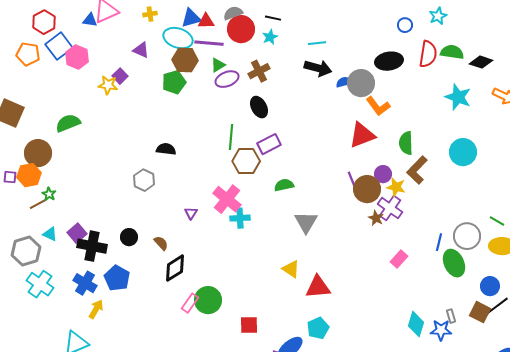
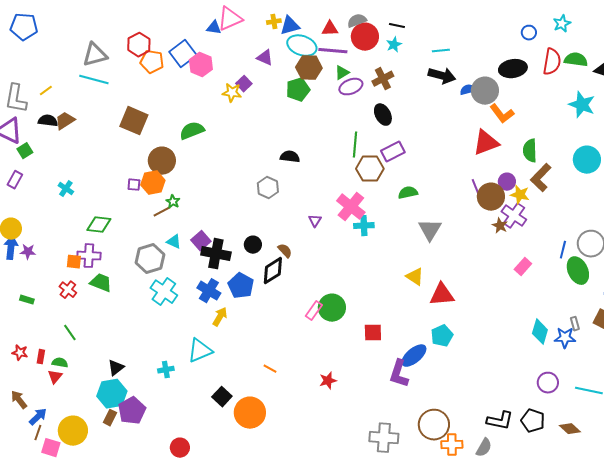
blue triangle: (191, 18) -> (290, 26), moved
red hexagon: (44, 22) -> (139, 45), moved
black diamond: (175, 268) -> (273, 271), moved

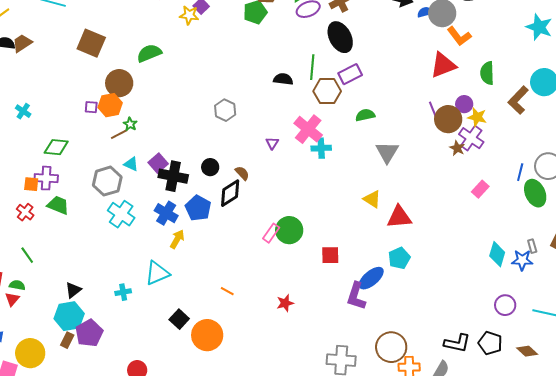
black ellipse: (383, 115) -> (340, 37), size x1.4
black semicircle: (290, 157) -> (283, 79), moved
brown L-shape: (541, 178) -> (518, 100), moved

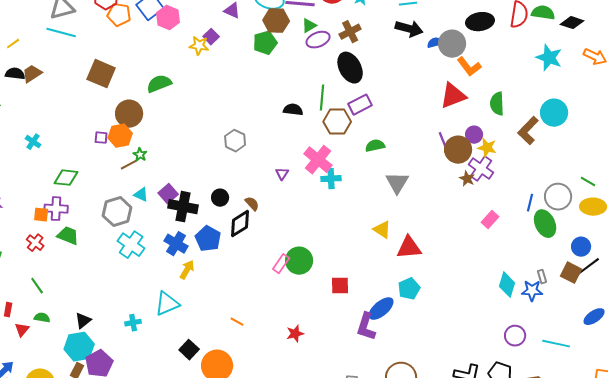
green semicircle: (17, 285) -> (42, 318), moved

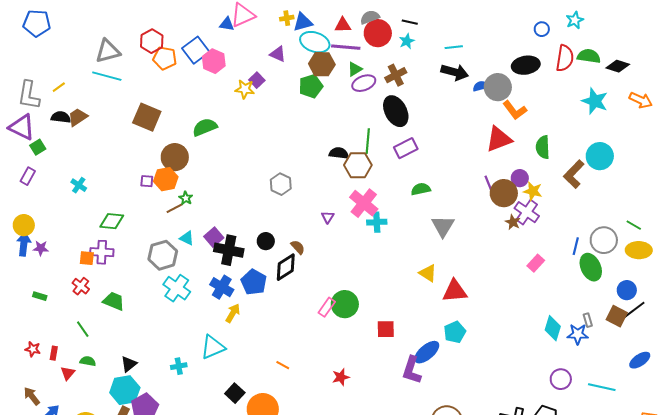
brown hexagon: (337, 122) -> (358, 165), moved
green trapezoid: (68, 236) -> (114, 301), moved

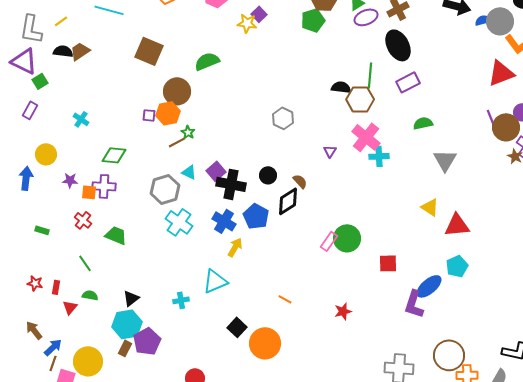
yellow circle: (24, 225) -> (46, 154), moved
purple star: (41, 248) -> (70, 180), moved

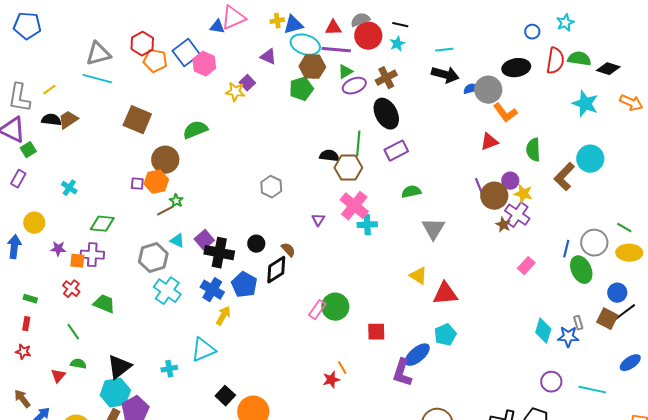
red triangle: (501, 73) -> (489, 142), size x0.7
red rectangle: (56, 287) -> (26, 324), moved
black triangle: (131, 298) -> (119, 367), size x1.5
orange line: (285, 299) -> (342, 368), moved, turned 32

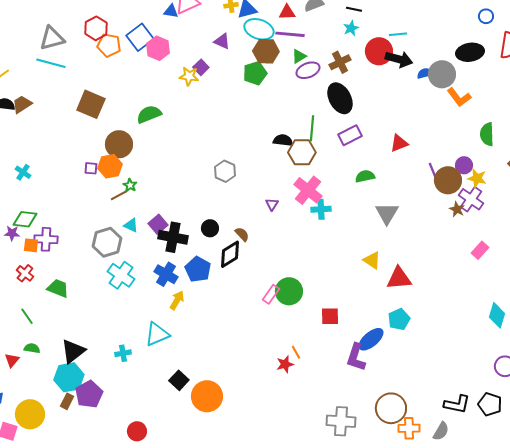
red circle: (368, 36) -> (379, 51), moved
red triangle: (489, 142) -> (399, 143), moved
green diamond: (102, 224) -> (25, 219), moved

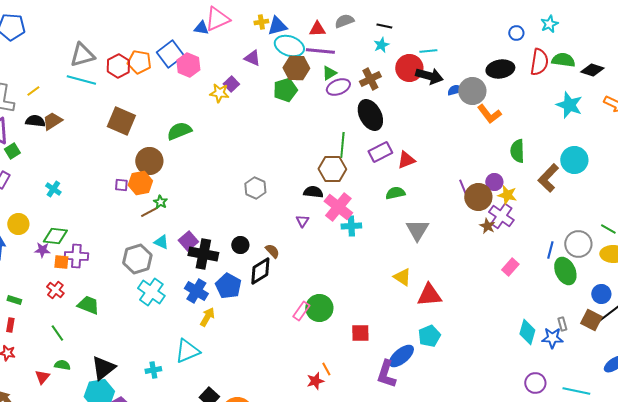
red hexagon: (96, 28) -> (118, 66), moved
black semicircle: (283, 140) -> (313, 192), moved
red triangle: (399, 143) -> (406, 160), moved

